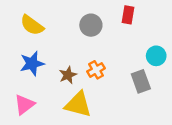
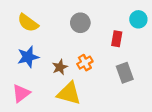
red rectangle: (128, 15) -> (117, 39), moved
cyan circle: (156, 56) -> (138, 19), moved

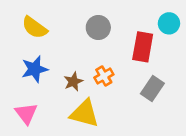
red rectangle: (117, 39) -> (143, 47), size x1.5
gray rectangle: (125, 73) -> (152, 88), turned 54
pink triangle: (21, 93) -> (26, 113), turned -30

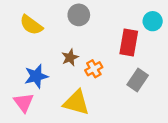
gray circle: (98, 28) -> (79, 15), moved
blue star: (35, 69) -> (36, 76), moved
brown star: (73, 82) -> (70, 57), moved

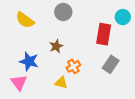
orange cross: (94, 69) -> (73, 66), moved
blue star: (36, 76) -> (29, 61), turned 30
yellow triangle: (76, 103) -> (61, 83), size x0.6

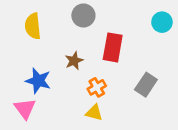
yellow semicircle: (25, 20) -> (33, 26), turned 48
red rectangle: (104, 34) -> (113, 47), moved
yellow triangle: (61, 83) -> (94, 113), moved

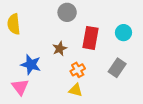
cyan circle: (162, 22) -> (123, 33), moved
yellow semicircle: (33, 26) -> (14, 24), moved

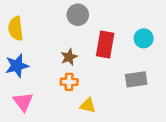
blue star: (31, 65) -> (17, 66), moved, turned -30
gray rectangle: (117, 68) -> (136, 79), turned 48
orange cross: (78, 70) -> (69, 82), moved, turned 32

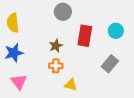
gray rectangle: (136, 79) -> (110, 64), turned -42

